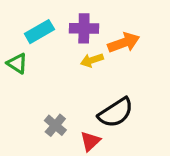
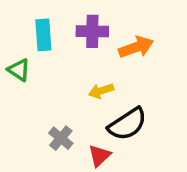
cyan rectangle: (39, 32) -> (43, 35), turned -64
yellow arrow: (92, 60) -> (101, 91), moved

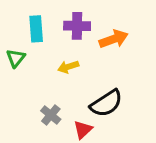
green triangle: (19, 70) -> (16, 58), turned 36
yellow arrow: (101, 91) -> (68, 67), moved

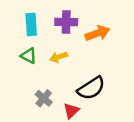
green triangle: (16, 58) -> (29, 56), moved, turned -42

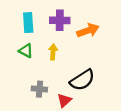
yellow arrow: (59, 57) -> (53, 52), turned 112
gray cross: (44, 98) -> (39, 89), turned -35

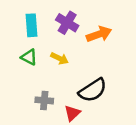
purple cross: (60, 20) -> (67, 23), turned 30
yellow arrow: (53, 52) -> (60, 58), turned 112

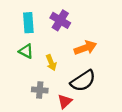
orange arrow: (99, 34) -> (85, 48), moved
yellow arrow: (60, 58) -> (51, 63), moved, turned 42

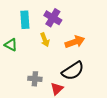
green triangle: (26, 51) -> (11, 45), moved
yellow arrow: (51, 63) -> (45, 40), moved

